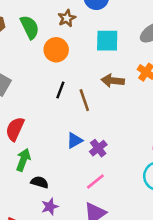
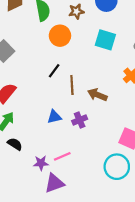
brown arrow: (113, 81) -> (97, 95), moved
purple cross: (98, 148) -> (80, 120), moved
purple star: (50, 207) -> (41, 163), moved

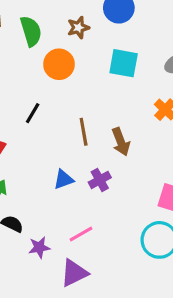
black line: (54, 71) -> (33, 113), moved
brown arrow: (97, 95) -> (121, 142), turned -126
purple star: (41, 163) -> (39, 247), moved

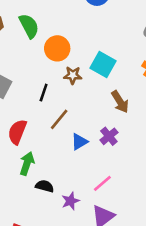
brown star: (78, 28) -> (73, 75), moved, turned 30
cyan square: (124, 63) -> (103, 64), moved, turned 30
brown line: (84, 132) -> (59, 119), moved, turned 60

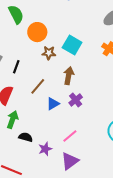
black line: (44, 93) -> (16, 67), moved
brown arrow: (120, 102) -> (69, 76), moved, turned -138

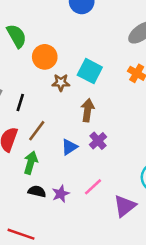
brown line: (38, 86) -> (37, 131), moved
green arrow: (12, 120) -> (31, 163), moved
purple star: (45, 149) -> (61, 194), moved
purple triangle: (70, 161) -> (125, 206), moved

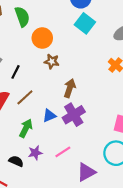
cyan square: (90, 71) -> (85, 23), moved
purple cross: (98, 141) -> (74, 115), size x1.5
green arrow: (31, 163) -> (26, 128), moved
black semicircle: (37, 191) -> (16, 161), moved

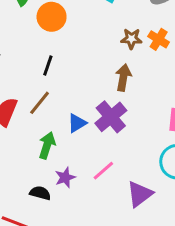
brown star: (52, 61) -> (131, 39), moved
black line: (16, 72) -> (48, 65), moved
brown arrow: (70, 88) -> (123, 77), moved

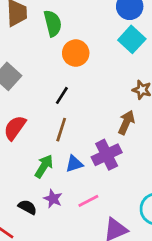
brown line: (40, 103) -> (61, 130), moved, turned -35
blue triangle: (77, 123) -> (74, 164), moved
purple star: (65, 177) -> (53, 199), turned 30

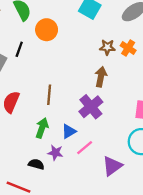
black line: (62, 95) -> (19, 49), moved
blue triangle: (74, 164) -> (69, 131), moved

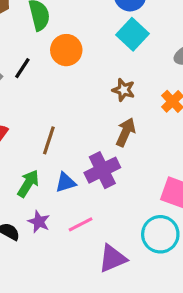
brown star: (107, 47) -> (124, 90), moved
blue triangle: (69, 131) -> (66, 182), moved

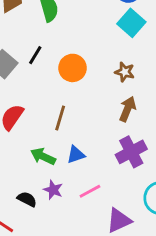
orange circle: (66, 50) -> (73, 68), moved
purple cross: (102, 170) -> (131, 152), moved
green arrow: (28, 183) -> (43, 156), turned -95

